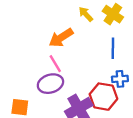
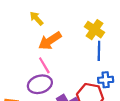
yellow arrow: (86, 14) -> (37, 18), moved
yellow cross: (113, 14) -> (94, 30), moved

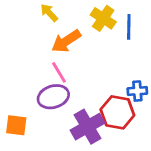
yellow cross: (94, 30) -> (103, 18), moved
blue line: (99, 51) -> (129, 27), moved

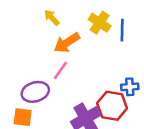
pink line: (59, 72) -> (60, 70), turned 66
purple ellipse: (53, 97) -> (35, 92), moved

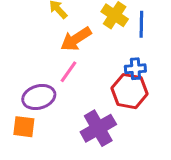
blue cross: (130, 87) -> (135, 69), moved
red hexagon: (112, 106) -> (129, 91), moved

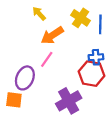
purple ellipse: (39, 97) -> (25, 78), turned -50

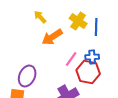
pink line: (47, 59) -> (71, 59), moved

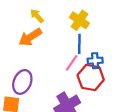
blue line: (96, 27) -> (79, 44), moved
orange arrow: (52, 37) -> (30, 37), moved

